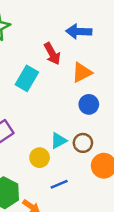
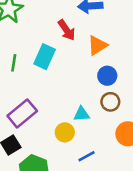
cyan triangle: (59, 141) -> (82, 114), turned 30
brown circle: (83, 143) -> (110, 102), moved

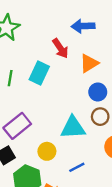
cyan triangle: (82, 114) -> (73, 128), size x1.6
yellow circle: (65, 132) -> (47, 151), moved

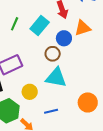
blue circle: (98, 92) -> (64, 38), moved
brown circle: (100, 117) -> (53, 54), moved

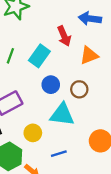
blue circle: (64, 38) -> (51, 85), moved
brown circle: (53, 54) -> (79, 89), moved

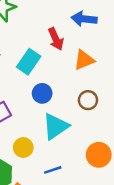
brown circle: (79, 89) -> (88, 100), moved
cyan triangle: (62, 115) -> (55, 126), turned -40

